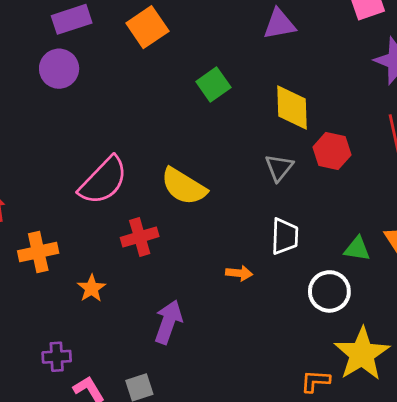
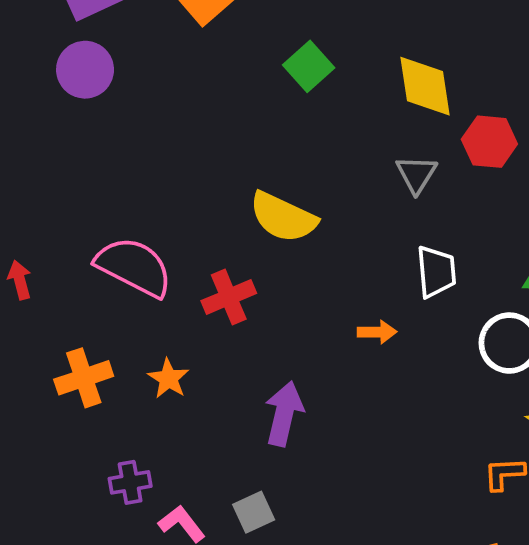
pink semicircle: (103, 181) -> (134, 267), moved, turned -100
orange cross: (38, 252) -> (84, 378), moved

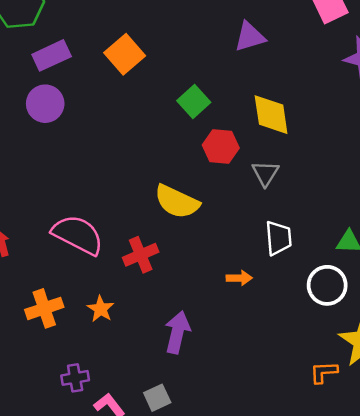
red hexagon: (489, 142) -> (221, 146), moved

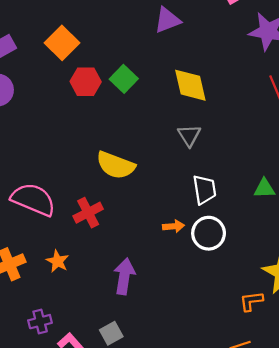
red hexagon: (221, 146) -> (86, 82), moved
white circle: (327, 285) -> (209, 233), moved

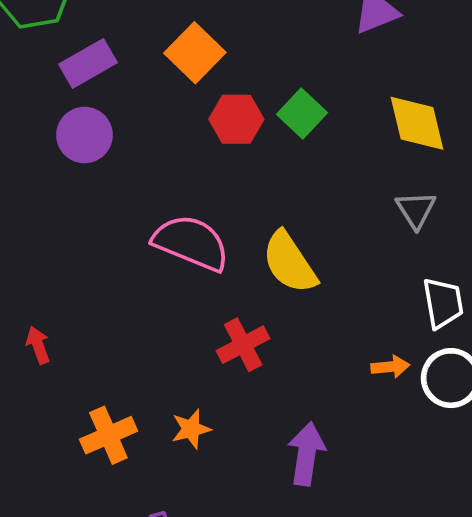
yellow semicircle: (116, 165) -> (289, 262), turned 36
pink semicircle: (33, 199) -> (191, 243), moved
orange star: (57, 261) -> (191, 429), turned 30

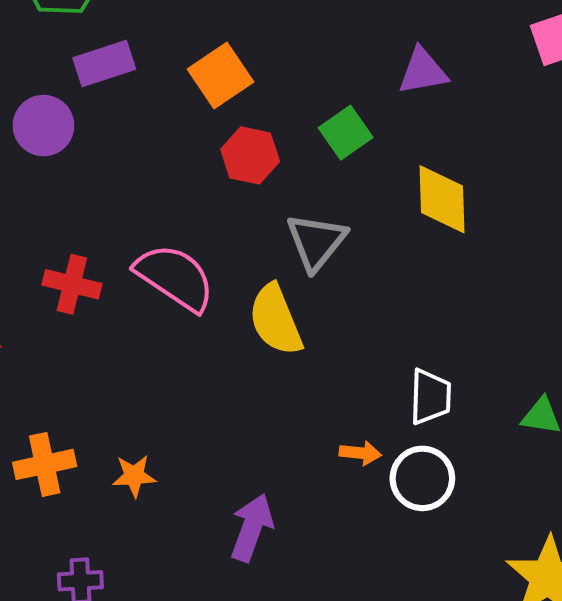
green square: (302, 114) -> (346, 133), moved
purple circle: (84, 135) -> (44, 126), moved
gray triangle: (416, 210) -> (316, 242), moved, size x1.4
red cross: (243, 345) -> (72, 284), moved, turned 30

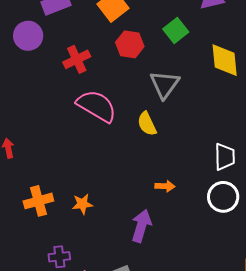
red cross: (72, 284) -> (77, 59), moved, turned -36
yellow semicircle: (276, 320) -> (147, 124), size x0.7
orange arrow: (360, 453) -> (165, 186), moved

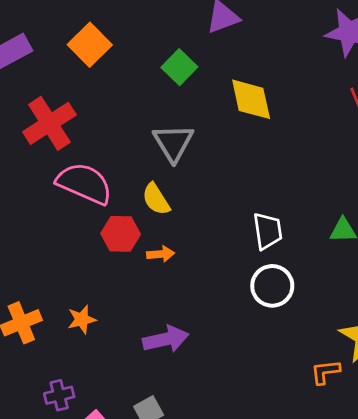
red hexagon: (130, 44) -> (121, 234), moved
red cross: (77, 59) -> (49, 123), size x1.4
orange arrow: (165, 186) -> (161, 254), moved
purple arrow: (141, 226) -> (166, 339), turned 68

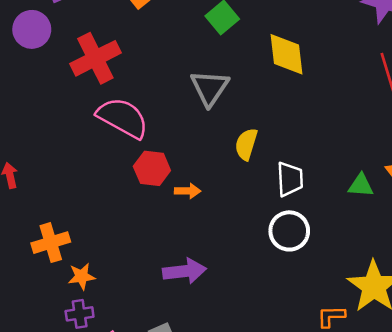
yellow semicircle: (156, 199) -> (246, 144), moved, turned 44
orange star: (82, 319) -> (82, 276), moved

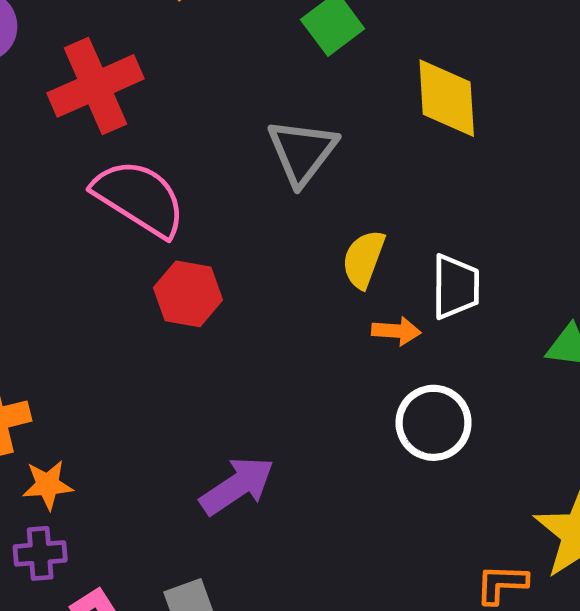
white trapezoid: (290, 179) -> (456, 287), moved
orange arrow: (188, 191) -> (396, 331), moved
purple arrow: (185, 271) -> (237, 486), turned -30

